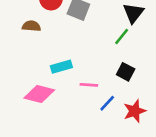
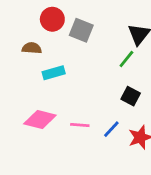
cyan rectangle: (61, 67) -> (54, 73), moved
pink line: (89, 85) -> (80, 125), moved

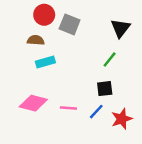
brown semicircle: (32, 48) -> (36, 40), moved
green line: (126, 59) -> (110, 60), moved
black square: (131, 96) -> (105, 89), moved, turned -35

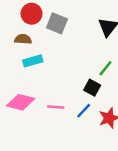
green line: (110, 60) -> (105, 68), moved
black square: (105, 89) -> (92, 88), turned 35

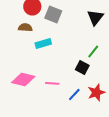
cyan rectangle: (33, 61) -> (43, 43), moved
blue line: (84, 111) -> (74, 94), moved

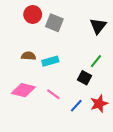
brown semicircle: (25, 27) -> (29, 56), moved
cyan rectangle: (43, 43) -> (50, 61), moved
pink line: (52, 83) -> (53, 94), turned 32

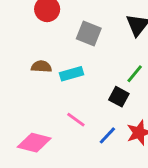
gray square: (54, 23) -> (89, 34), moved
pink diamond: (23, 90) -> (34, 143), moved

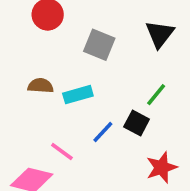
pink line: (76, 120) -> (62, 151), moved
blue line: (107, 135) -> (103, 132), moved

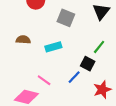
brown semicircle: (41, 86) -> (23, 40), moved
blue line: (103, 132) -> (74, 77), moved

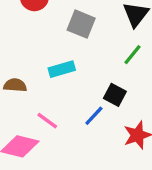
brown semicircle: (23, 40) -> (15, 85), moved
green line: (99, 47) -> (133, 55), moved

